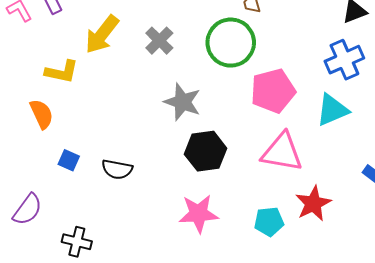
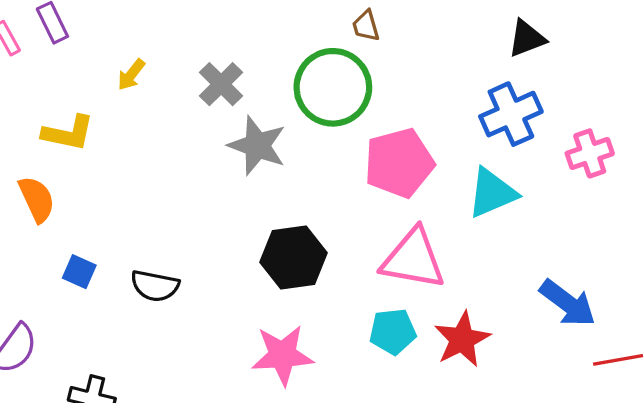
yellow arrow: (102, 34) -> (131, 75), size x0.5
gray star: (182, 102) -> (257, 146), moved
cyan pentagon: (269, 222) -> (393, 331), moved

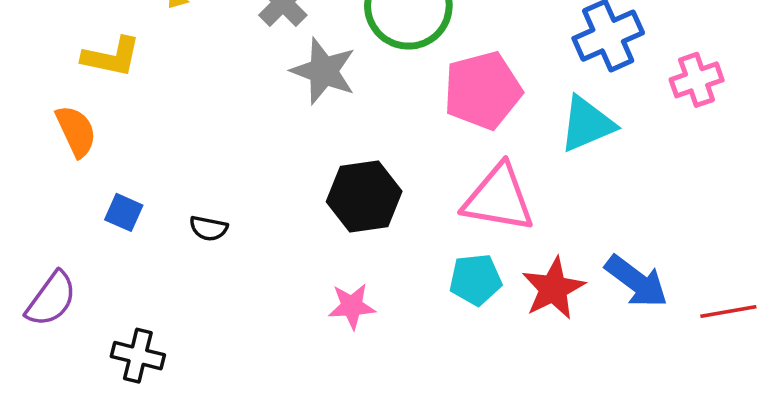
black semicircle: (155, 286) -> (209, 228), size x0.7
blue arrow: (568, 303) -> (636, 281), moved
pink star: (282, 355) -> (352, 306), size x0.7

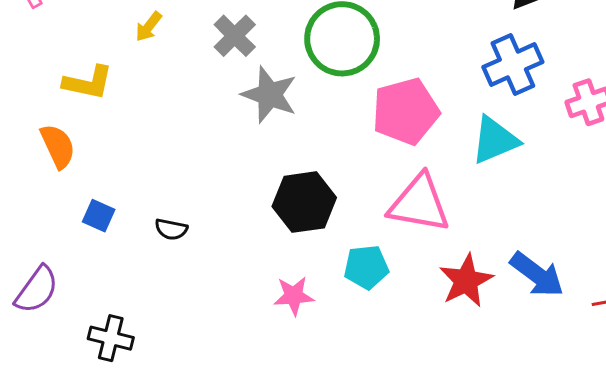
cyan pentagon: (476, 280) -> (366, 267), moved

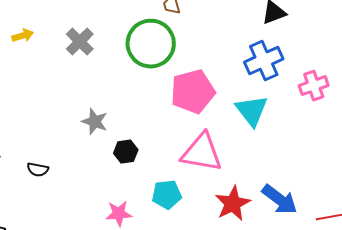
yellow arrow: (149, 27) -> (23, 36), turned -145
gray star: (269, 95) -> (95, 122), moved, size x0.7
cyan triangle: (495, 140) -> (252, 111), turned -45
black hexagon: (304, 202) -> (126, 152), size x0.6

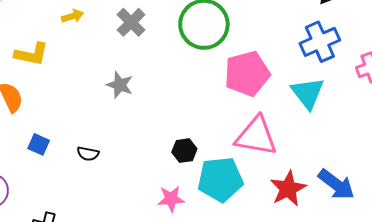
gray star: (95, 122) -> (120, 85), moved
black hexagon: (126, 152) -> (184, 151), moved
cyan pentagon: (167, 195) -> (220, 179), size x1.5

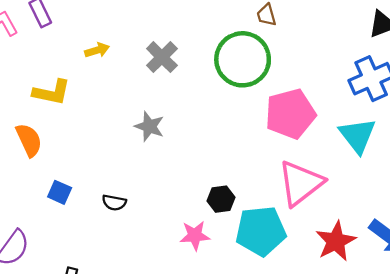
pink triangle: (256, 136) -> (301, 183), turned -48
pink star: (171, 199) -> (195, 236), moved

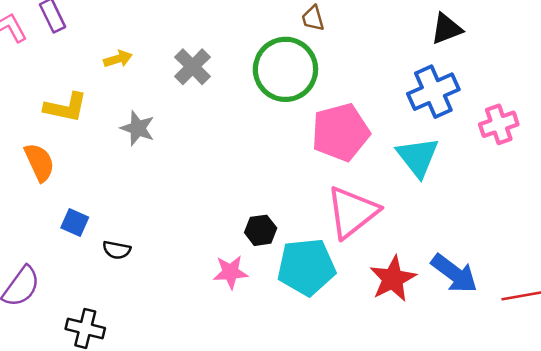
gray star: (149, 126) -> (138, 128), moved
black semicircle: (114, 203) -> (117, 250), moved

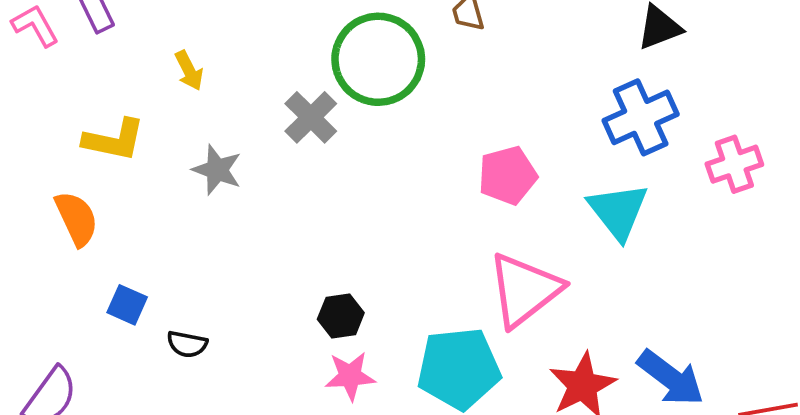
yellow arrow: (118, 59) -> (189, 71), turned 80
gray cross: (193, 67) -> (311, 117), moved
green circle: (285, 69) -> (378, 59), moved
pink pentagon: (340, 132) -> (508, 175), size x0.7
black hexagon: (261, 230) -> (341, 316), moved

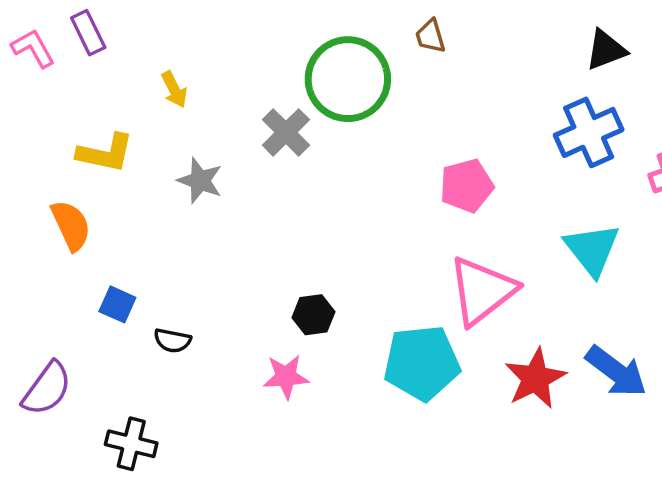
cyan triangle: (618, 211) -> (592, 249), moved
pink star: (350, 376) -> (286, 377), moved

